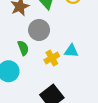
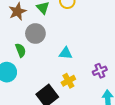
yellow cross: (52, 58) -> (68, 81), moved

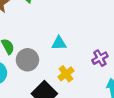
gray circle: (35, 34) -> (27, 60), moved

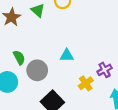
yellow cross: (66, 74) -> (86, 83), moved

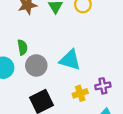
cyan triangle: (67, 55) -> (70, 60), size x1.5

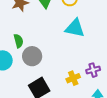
cyan triangle: (70, 60) -> (75, 28), moved

